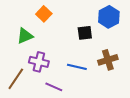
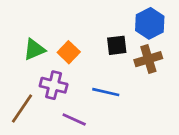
orange square: (44, 14) -> (69, 52), moved
brown cross: (108, 60) -> (148, 59), moved

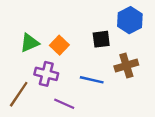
brown cross: (148, 59) -> (126, 66), moved

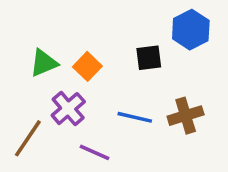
brown cross: (126, 66) -> (186, 116), moved
purple cross: (46, 74) -> (68, 109), turned 35

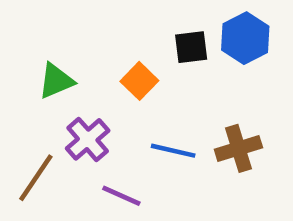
black square: (149, 58) -> (191, 47), moved
orange square: (87, 66) -> (139, 81), moved

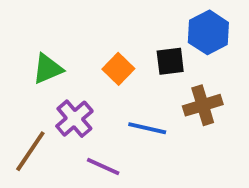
black square: (191, 47) -> (170, 61), moved
brown cross: (238, 148) -> (203, 105), moved

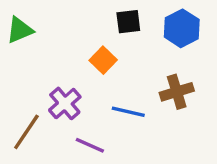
black square: (170, 61) -> (128, 22), moved
green triangle: (48, 69) -> (20, 30), moved

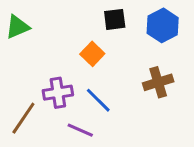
purple cross: (65, 103) -> (58, 93), turned 32
blue line: (128, 112) -> (98, 100), moved, turned 32

